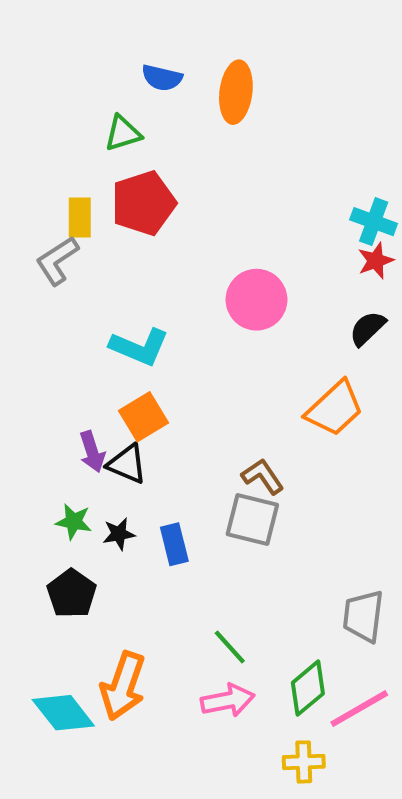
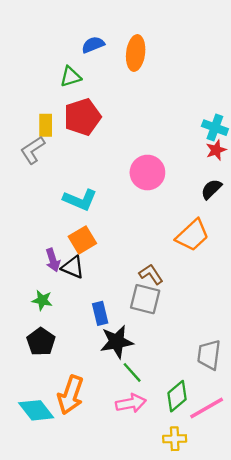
blue semicircle: (162, 78) -> (93, 45), turned 145
black star: (119, 534) -> (117, 342), moved, size x1.8

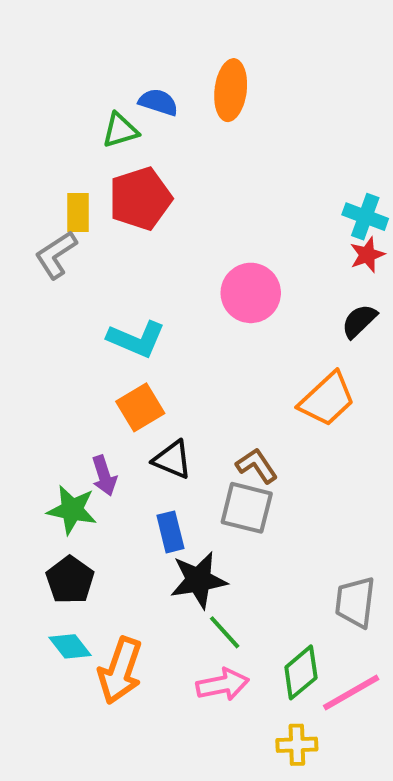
blue semicircle: (93, 45) -> (158, 102), moved, turned 40
purple arrow: (53, 260) -> (104, 476), moved
black triangle: (73, 267) -> (172, 460), moved
green star: (42, 300) -> (72, 510), size x1.4
cyan diamond: (36, 410) -> (70, 646), moved, size x0.7

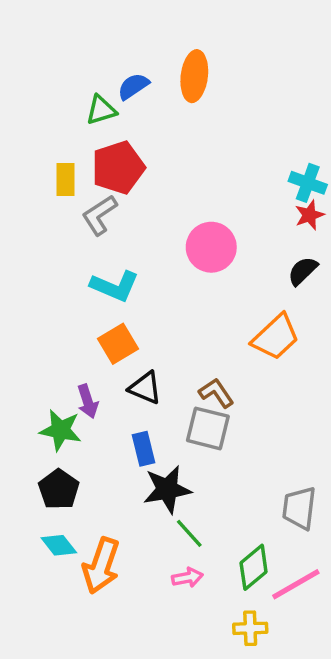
blue semicircle: (158, 102) -> (133, 86), turned -52
gray L-shape: (56, 255) -> (99, 215), moved
pink arrow: (223, 685) -> (188, 577), size x0.7

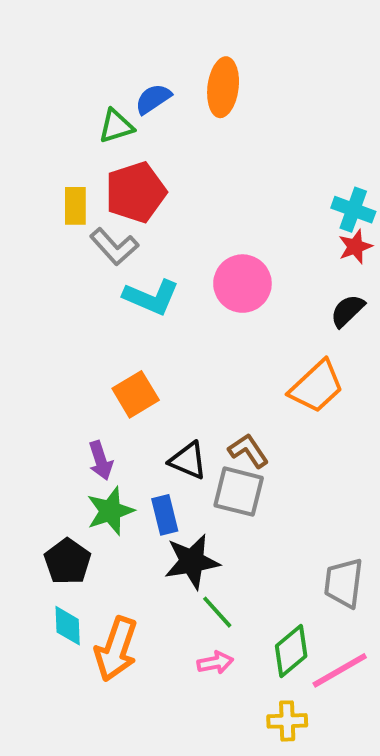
gray L-shape: (99, 215) -> (114, 247), turned -99
cyan L-shape: (115, 286) -> (151, 297), moved
black triangle: (145, 388) -> (188, 460), moved
green star: (60, 430) -> (110, 511), moved, turned -30
cyan diamond: (59, 545) -> (68, 626), turned 36

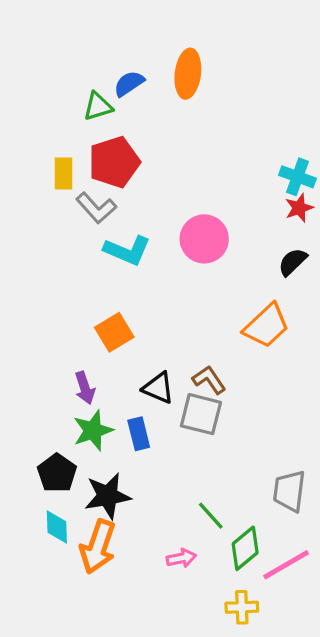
black star: (192, 562) -> (108, 496), moved
green line: (217, 612) -> (211, 516), moved

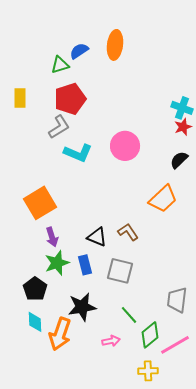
yellow rectangle: (63, 173) -> (20, 98), moved
gray L-shape: (96, 208) -> (59, 127), turned -80
orange square: (114, 332) -> (40, 203), moved, size x1.4
gray square: (201, 414) -> (120, 271), moved
black star: (108, 496) -> (82, 307), moved

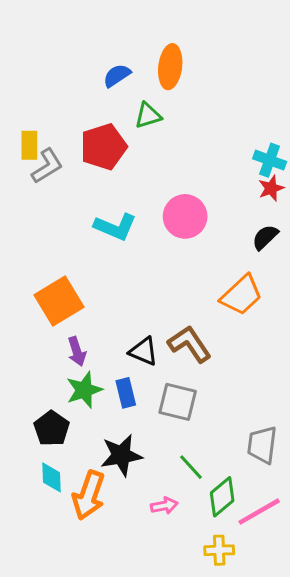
green triangle: (60, 65) -> (148, 116), moved
gray L-shape: (59, 127) -> (47, 166), moved
brown L-shape: (128, 232) -> (189, 344), size x1.4

